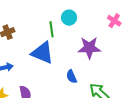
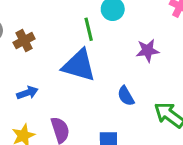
purple star: (89, 48) -> (148, 50), size x0.7

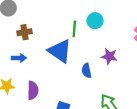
brown cross: (24, 41) -> (25, 32), moved
blue semicircle: (126, 96) -> (87, 71), moved

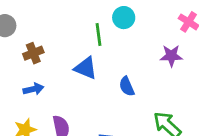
blue triangle: (60, 51) -> (86, 68), size x0.7
purple star: (109, 56) -> (171, 56), moved

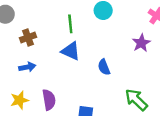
green line: (99, 34) -> (70, 24), moved
purple star: (171, 56) -> (141, 43), turned -30

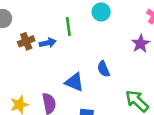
blue triangle: (71, 51) -> (74, 82), moved
blue arrow: (27, 67) -> (48, 43), moved

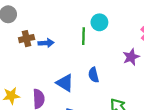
green line: (68, 26) -> (83, 36), moved

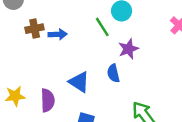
green line: (83, 36) -> (102, 27), turned -35
purple star: (131, 57) -> (128, 49), moved

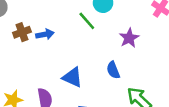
purple star: (128, 49) -> (129, 38), moved
blue semicircle: (113, 73) -> (113, 70), moved

